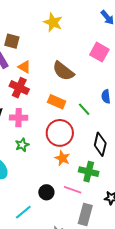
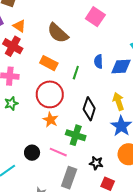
green line: (84, 109) -> (76, 73), turned 56

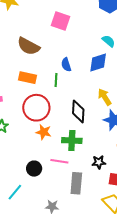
blue semicircle: (98, 62) -> (66, 65), moved

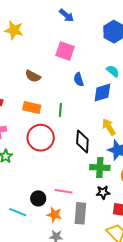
brown semicircle: (28, 46) -> (33, 76), size x0.7
blue semicircle: (66, 65) -> (79, 79), moved
orange star: (44, 132) -> (54, 215), moved
green cross: (72, 140) -> (100, 167), moved
cyan line: (15, 192) -> (18, 212), moved, turned 72

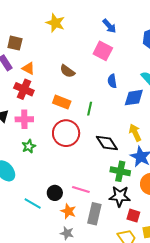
blue arrow: (66, 15) -> (109, 26), moved
black diamond: (82, 141) -> (107, 143), turned -45
black star: (103, 192) -> (120, 196), size x1.5

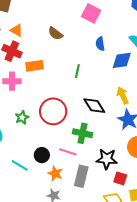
orange rectangle: (62, 102) -> (34, 66), moved, turned -30
red circle: (66, 133) -> (53, 111), moved
green star: (29, 146) -> (22, 117), moved
green cross: (120, 171) -> (83, 133), moved

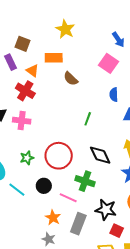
orange rectangle: (34, 66) -> (54, 58), moved
black circle: (42, 155) -> (44, 186), moved
cyan line: (20, 165) -> (17, 190), moved

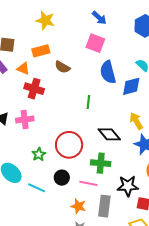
red cross: (25, 91) -> (34, 89), moved
blue semicircle: (114, 95) -> (108, 72), size x1.6

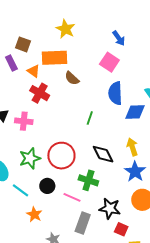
orange rectangle: (41, 51) -> (55, 58), size x1.4
green star: (39, 154) -> (30, 158), size x1.5
orange star: (78, 206) -> (34, 214), moved

